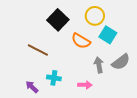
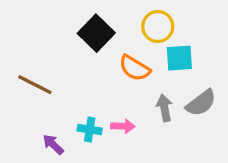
cyan square: (108, 35) -> (179, 58), turned -36
brown line: (38, 50) -> (35, 85), moved
pink arrow: (85, 85) -> (123, 126), moved

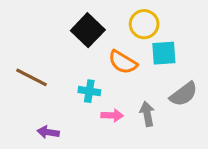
gray arrow: (164, 108) -> (147, 114), moved
cyan cross: (90, 130) -> (89, 91), moved
purple arrow: (53, 144) -> (48, 132), turned -35

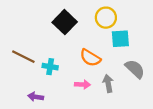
orange semicircle: (123, 62) -> (90, 58), moved
cyan cross: (89, 91) -> (50, 67), moved
gray semicircle: (184, 94) -> (135, 69), turned -100

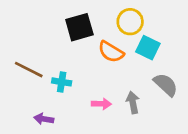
black square: (65, 22) -> (79, 27), turned 30
cyan square: (120, 39) -> (148, 48), turned 30
orange semicircle: (90, 58) -> (111, 52), moved

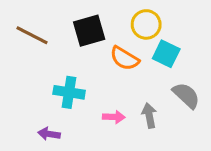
brown line: (29, 70) -> (32, 35), moved
cyan cross: (62, 82) -> (69, 92), size x1.4

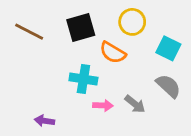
cyan square: (166, 54) -> (168, 48), moved
cyan cross: (69, 92) -> (83, 79), moved
gray arrow: (149, 115) -> (135, 104), turned 140

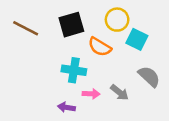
cyan square: (168, 48) -> (137, 39), moved
purple arrow: (44, 121) -> (66, 107), moved

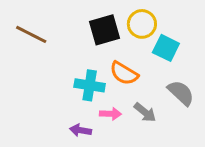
black square: (71, 25) -> (105, 30), moved
orange semicircle: (100, 47) -> (124, 73), moved

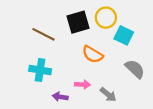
brown line: (31, 34) -> (43, 34), moved
cyan cross: (90, 85) -> (40, 70), moved
gray arrow: (145, 112) -> (108, 95), moved

